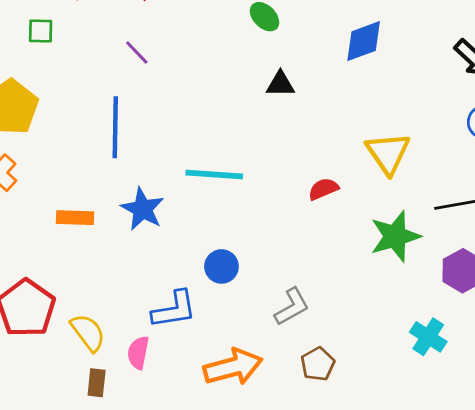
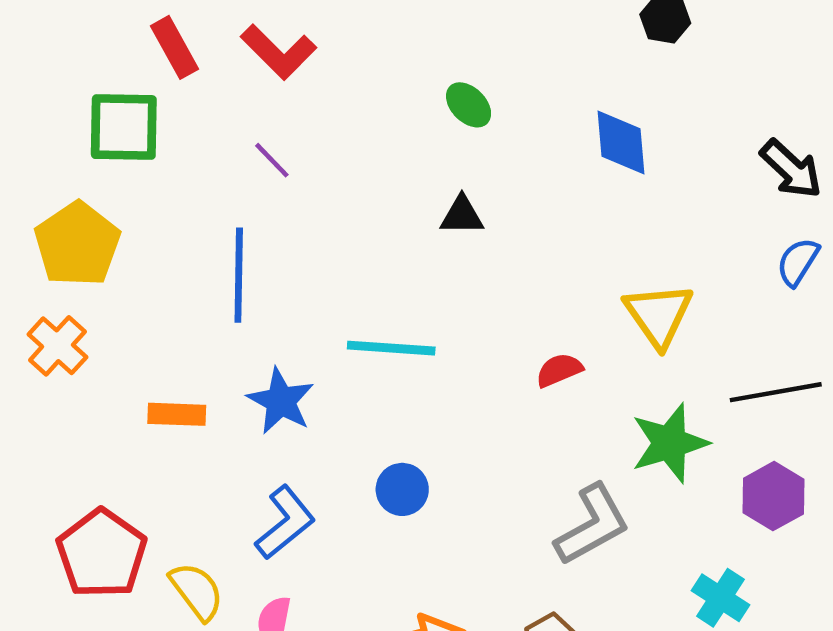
green square: (41, 31) -> (124, 127), size x1.8
blue diamond: (364, 41) -> (621, 142), turned -75
black triangle: (280, 84) -> (462, 215), moved
gray L-shape: (292, 307) -> (592, 525), moved, size x1.4
blue L-shape: (174, 310) -> (285, 523), moved, turned -30

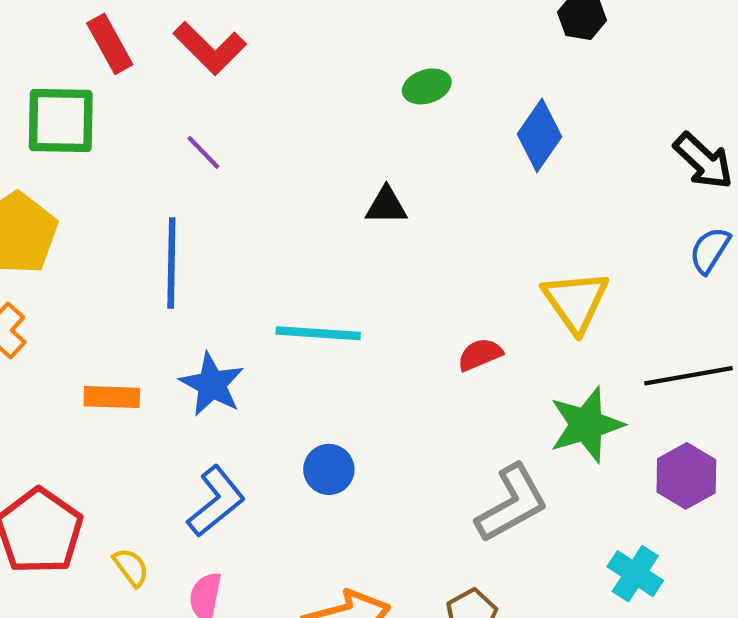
green ellipse: (469, 105) -> (427, 86), moved, turned -63
blue diamond: (621, 142) -> (540, 135), turned 40
yellow semicircle: (197, 591) -> (131, 567), size x0.7

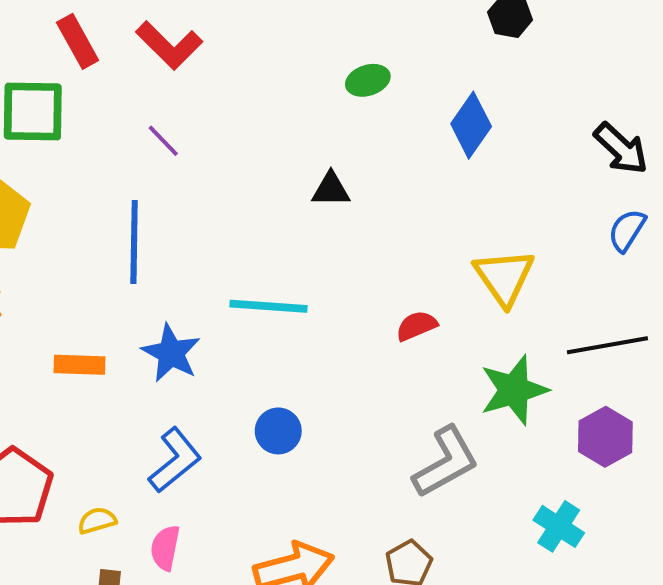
yellow semicircle: (131, 567) -> (97, 521), turned -69

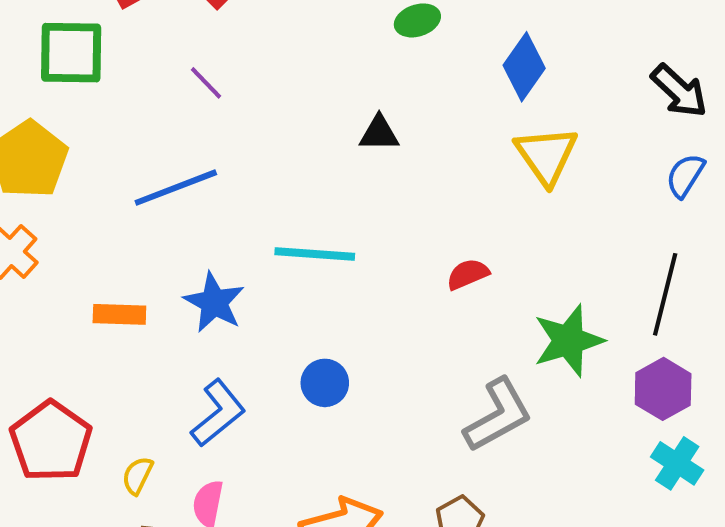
blue line: (134, 242) -> (176, 188), turned 68
yellow triangle: (504, 277) -> (546, 155), moved
black line: (607, 345) -> (665, 294), turned -66
yellow semicircle: (97, 521) -> (138, 476), turned -48
cyan cross: (559, 526) -> (677, 463), moved

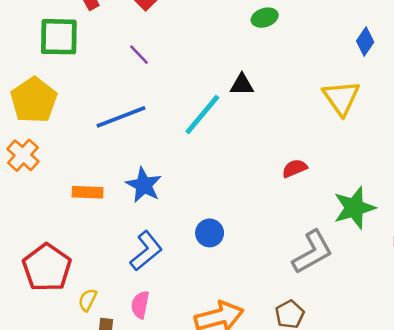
blue diamond: (524, 67) -> (365, 42), moved, size x0.7
cyan line: (315, 254) -> (202, 114), moved, turned -54
yellow semicircle: (138, 476) -> (88, 300), moved

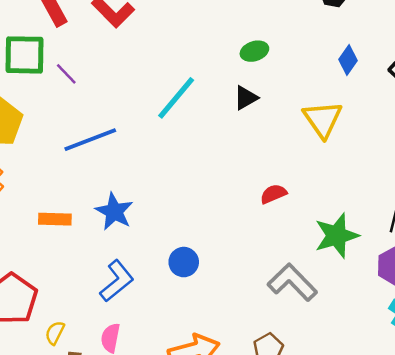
green ellipse: (265, 18) -> (254, 51), moved
purple line: (139, 55) -> (66, 74), moved
black triangle: (242, 85) -> (246, 98), moved, turned -30
cyan line: (202, 114) -> (176, 98), moved
gray L-shape: (312, 252) -> (292, 282), turned -105

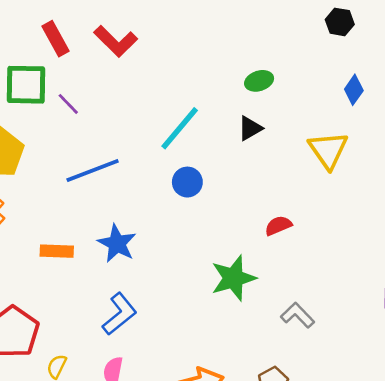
green star: (337, 236) -> (233, 278), moved
blue circle: (184, 262) -> (187, 182), moved
gray L-shape: (292, 282) -> (297, 315), size x0.7

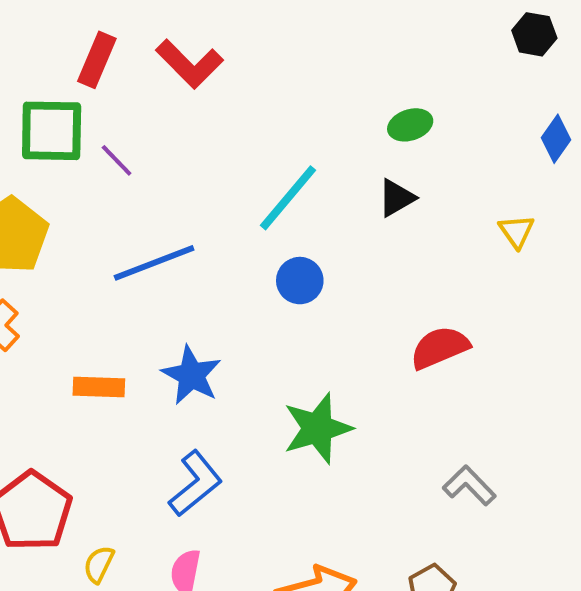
red rectangle: (55, 39) -> (97, 60), turned 52
yellow triangle: (328, 150) -> (517, 231), size x0.6
red semicircle: (278, 226) -> (440, 348), size x1.4
green star: (233, 278) -> (318, 428), moved

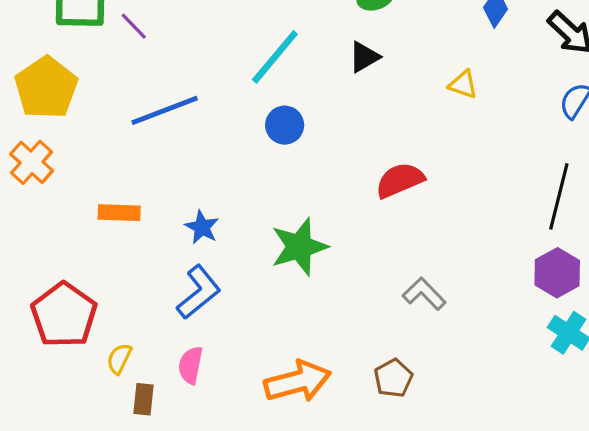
yellow triangle: (517, 231) -> (463, 84), turned -36
blue star: (191, 375) -> (202, 227), moved, size x0.7

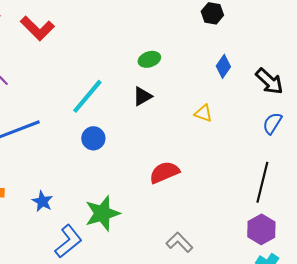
blue L-shape: (199, 292) -> (68, 241), moved

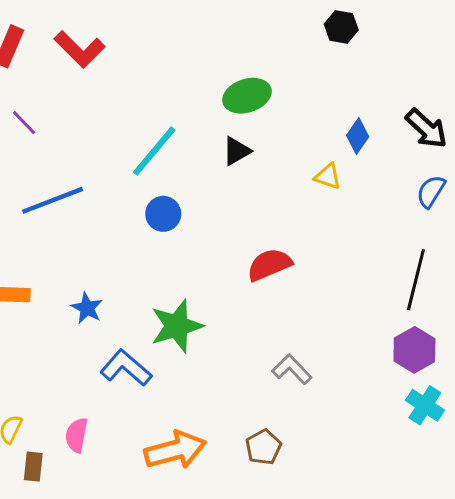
green ellipse: (149, 59) -> (247, 96), size x1.4
blue diamond: (223, 66) -> (358, 136), moved
blue L-shape: (68, 241) -> (126, 368), turned -100

